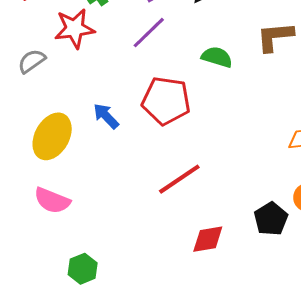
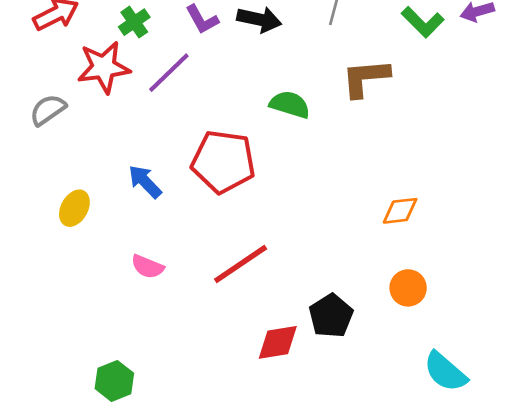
purple line: (149, 33) -> (169, 73), moved
yellow ellipse: (52, 136) -> (74, 208), size x0.6
pink semicircle: (52, 201) -> (148, 267), moved, size x0.7
black pentagon: (271, 219) -> (331, 316), moved

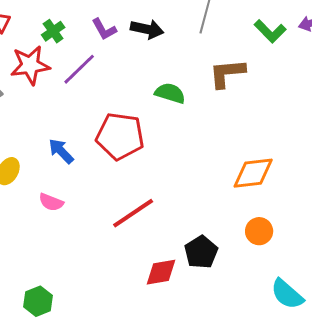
orange diamond: (400, 211) -> (253, 173), size x1.5
pink semicircle: (148, 267) -> (51, 202), moved

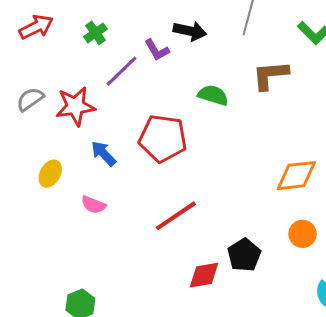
purple L-shape: (104, 29) -> (157, 50), moved
red star: (30, 65) -> (75, 106), moved

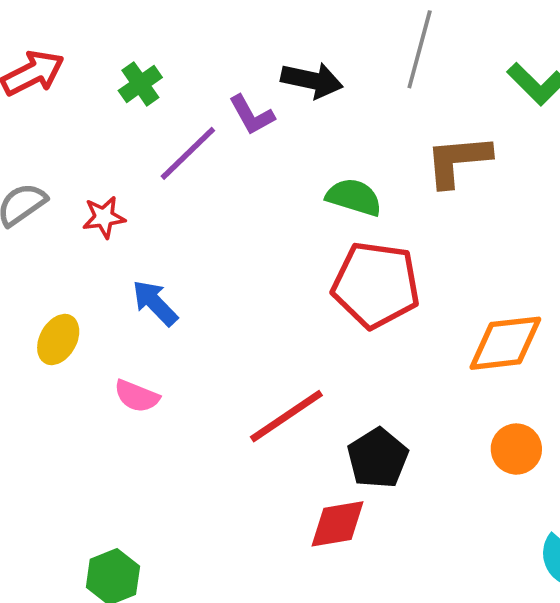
red star: (75, 106) -> (104, 217), size x0.6
red pentagon: (163, 138) -> (376, 285), moved
black pentagon: (244, 255) -> (378, 458), moved

